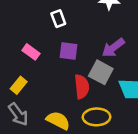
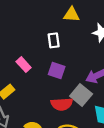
red semicircle: (82, 87) -> (62, 104), turned 80

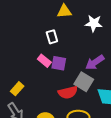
pink rectangle: (24, 65) -> (44, 61), moved

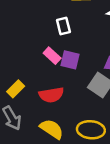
red semicircle: (68, 92) -> (51, 95), moved

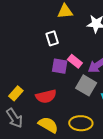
pink rectangle: (52, 56) -> (75, 61), moved

